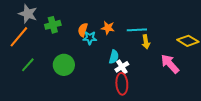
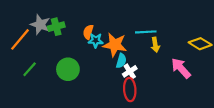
gray star: (28, 14) -> (40, 25), moved
orange star: (108, 28) -> (115, 45), moved, size x1.6

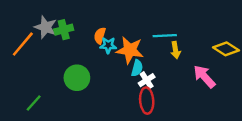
green line: (30, 69) -> (34, 103), moved

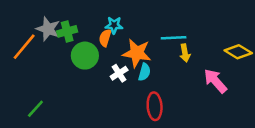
cyan star: (108, 45) -> (114, 25), moved
green circle: (77, 78) -> (85, 56), moved
white cross: (147, 80) -> (119, 73), moved

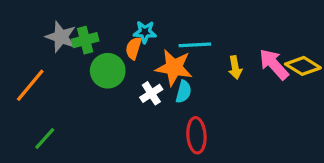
cyan line: (174, 38) -> (195, 45), moved
orange line: (24, 47) -> (30, 85), moved
pink arrow: (215, 81) -> (274, 64), moved

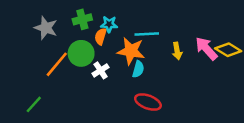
green cross: (85, 40) -> (82, 19), moved
orange line: (30, 85) -> (57, 64), moved
white cross: (151, 93) -> (101, 70), moved
red ellipse: (196, 135) -> (148, 102), turned -65

